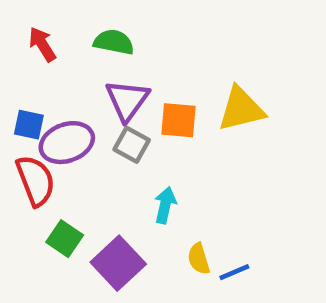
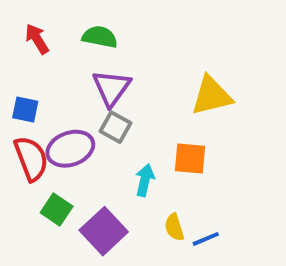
orange square: (179, 120) -> (190, 159), moved
purple ellipse: (67, 143) -> (70, 149), moved

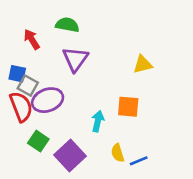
red arrow: (37, 39) -> (32, 39), moved
yellow triangle: (212, 96) -> (143, 64), size x0.7
gray square: (115, 127) -> (28, 86), moved

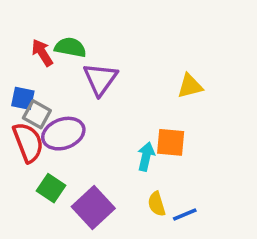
green semicircle: (67, 25) -> (70, 47), moved
cyan arrow: (98, 121) -> (146, 156), moved

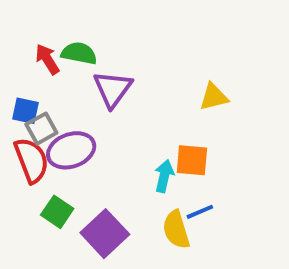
gray square: (37, 114) -> (41, 129), turned 32
yellow semicircle: (157, 204) -> (176, 230), size x1.4
blue line: (185, 215) -> (200, 212), moved

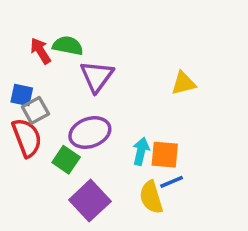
purple ellipse: (71, 150) -> (90, 133), moved
orange square: (192, 160) -> (165, 155), moved
green square: (57, 212) -> (66, 160), moved

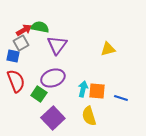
red arrow: (41, 51) -> (24, 30), turned 91
gray square: (35, 110) -> (21, 43), moved
blue line: (172, 182) -> (121, 98), moved, turned 40

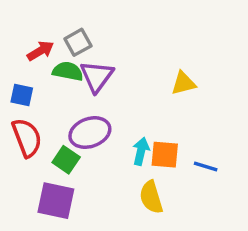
green semicircle: (40, 27) -> (68, 71), moved
gray square: (21, 43) -> (78, 42), moved
purple square: (53, 118) -> (56, 201), moved, turned -35

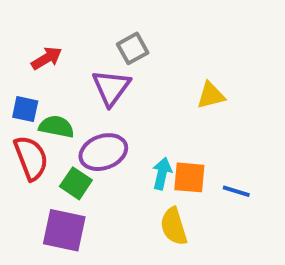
gray square: (78, 42) -> (133, 48), moved
green semicircle: (68, 71) -> (56, 127), moved

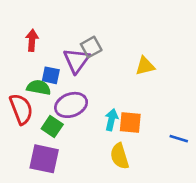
gray square: (133, 48) -> (91, 47), moved
red arrow: (47, 58) -> (32, 40), turned -55
blue square: (25, 109) -> (51, 75), moved
blue line: (236, 191) -> (179, 139), moved

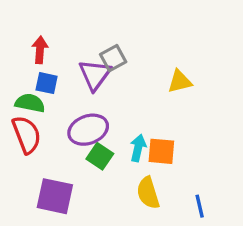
blue square: (51, 75) -> (47, 83), moved
green semicircle: (39, 87) -> (30, 103), moved
green square: (52, 127) -> (100, 156), moved
blue line: (179, 139) -> (200, 206), moved, turned 60

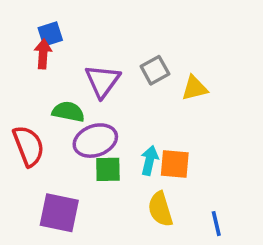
gray square: (113, 58) -> (155, 70), moved
blue square: (47, 83) -> (50, 34), moved, turned -30
green semicircle: (30, 103) -> (68, 112), moved
green square: (100, 156) -> (108, 169), turned -35

